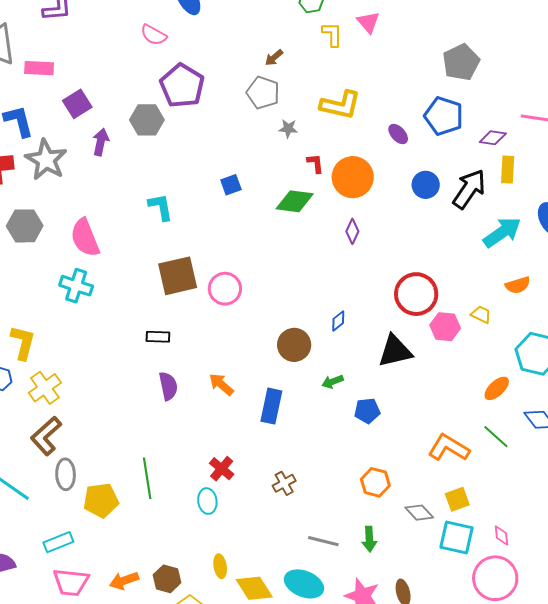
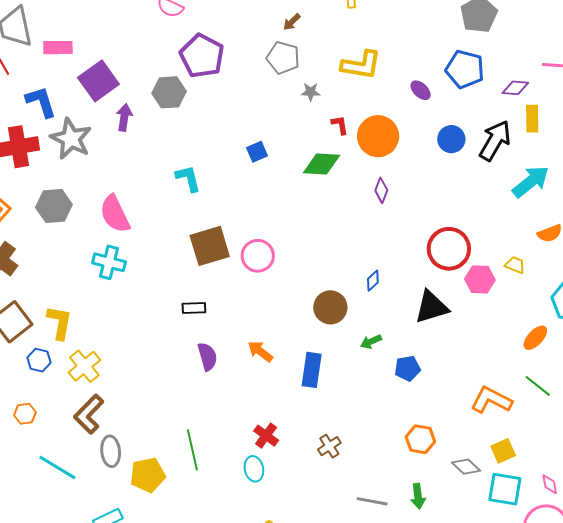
purple square: (77, 104) -> (98, 81), size x1.4

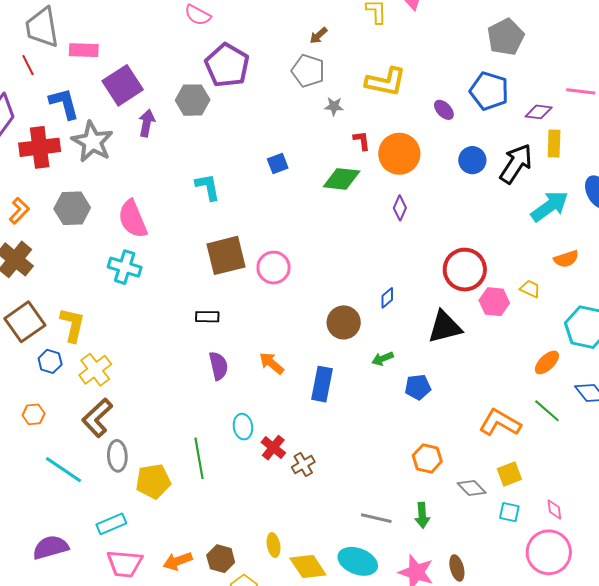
brown cross: (329, 446) -> (303, 464), moved
cyan ellipse: (254, 469) -> (243, 427), moved
cyan square: (505, 489) -> (509, 512), size x0.6

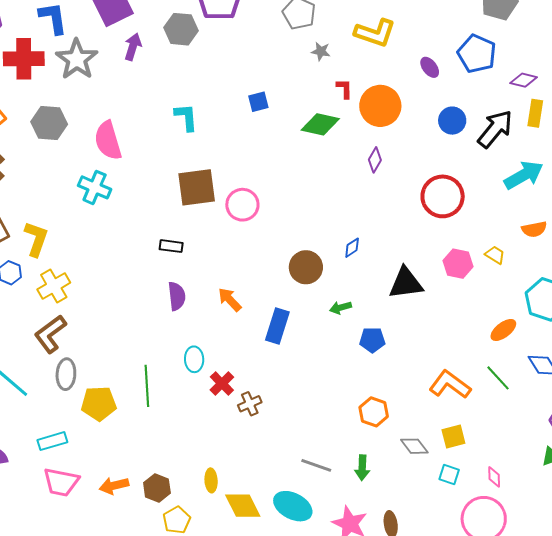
red circle: (465, 270) -> (443, 196), moved

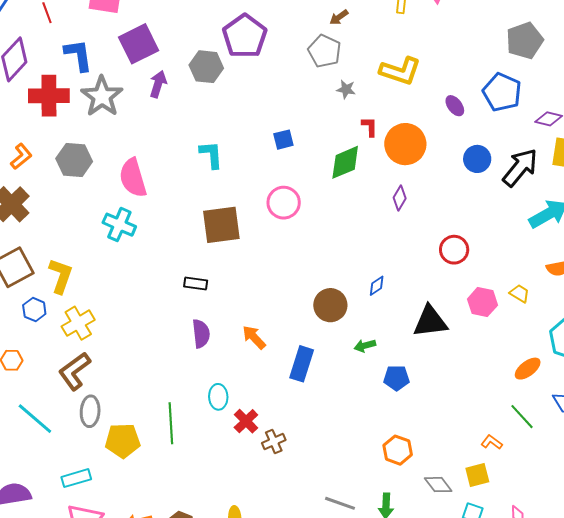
green diamond: (320, 124) -> (345, 162), turned -36
red circle: (443, 196) -> (454, 250), moved, size x0.7
pink circle: (242, 205) -> (284, 203), moved
orange L-shape: (450, 385) -> (492, 442), moved, size x0.5

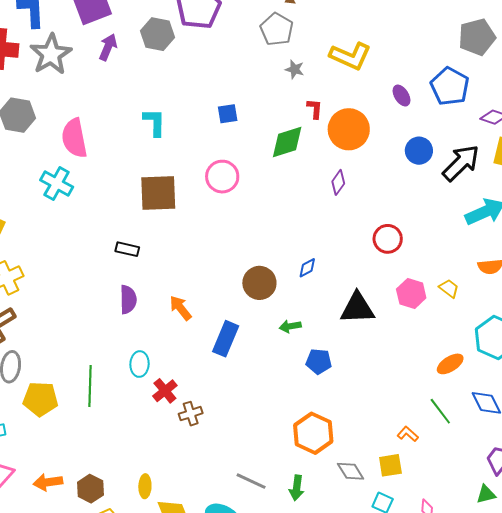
orange hexagon: (398, 450) -> (313, 433), size x1.4

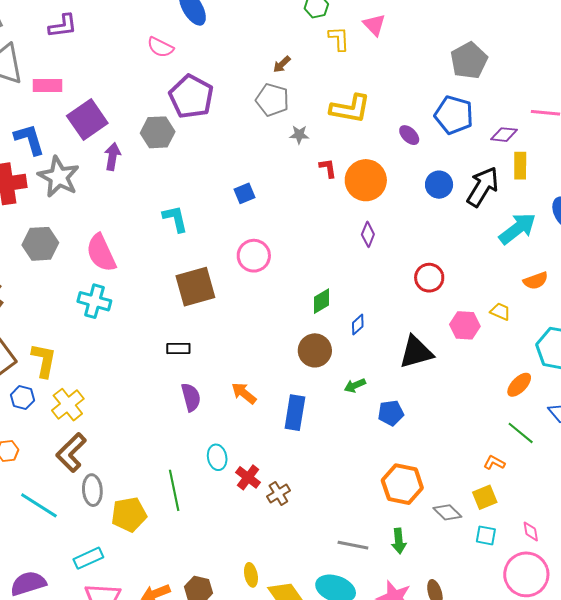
green diamond: (287, 142) -> (321, 301), moved, size x0.7

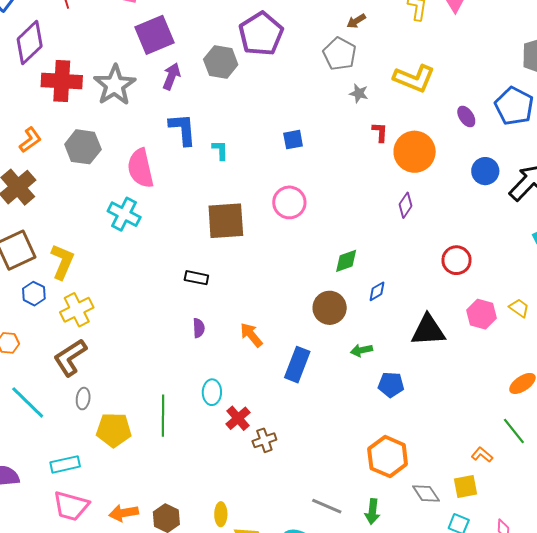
blue L-shape: (29, 139) -> (183, 129), moved
cyan L-shape: (175, 219) -> (220, 150), size x0.7
purple semicircle: (191, 397) -> (199, 328), size x0.7
gray ellipse: (92, 490) -> (83, 399), size x0.7

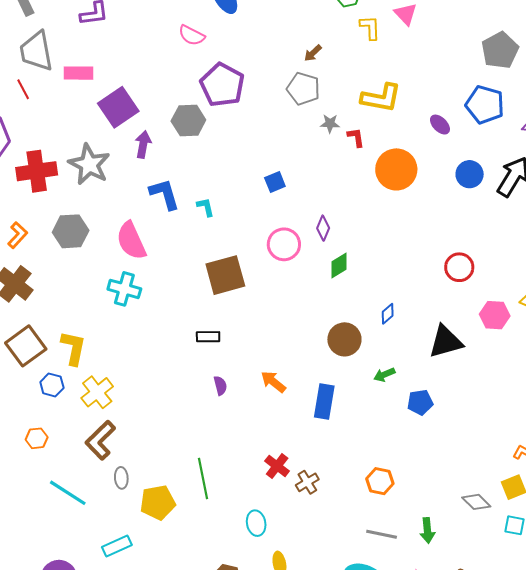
red L-shape: (380, 132) -> (356, 137), moved
purple diamond: (405, 205) -> (323, 228), moved
green diamond: (346, 261) -> (339, 266), moved
cyan ellipse: (212, 392) -> (256, 523), moved
orange hexagon: (388, 457) -> (380, 481), moved, size x0.7

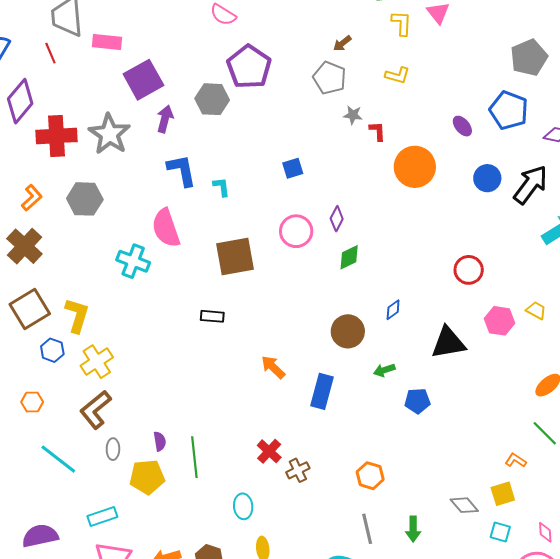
yellow L-shape: (381, 98) -> (397, 75), moved, size x0.6
pink semicircle: (131, 241) -> (166, 228), moved
purple semicircle: (220, 386) -> (160, 441), moved
gray line: (382, 534) -> (367, 529), turned 60

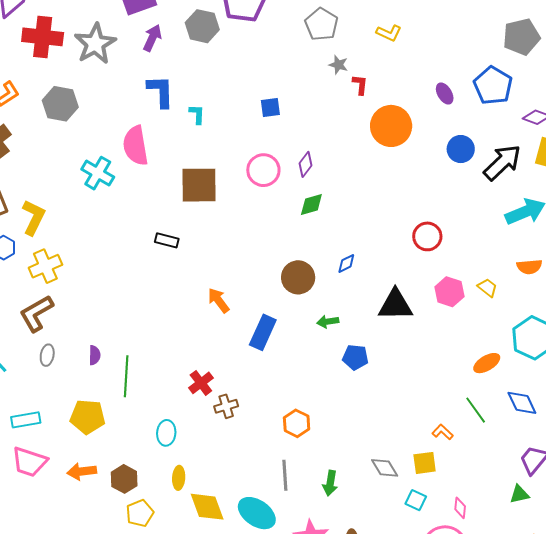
yellow pentagon: (147, 477) -> (88, 417), moved

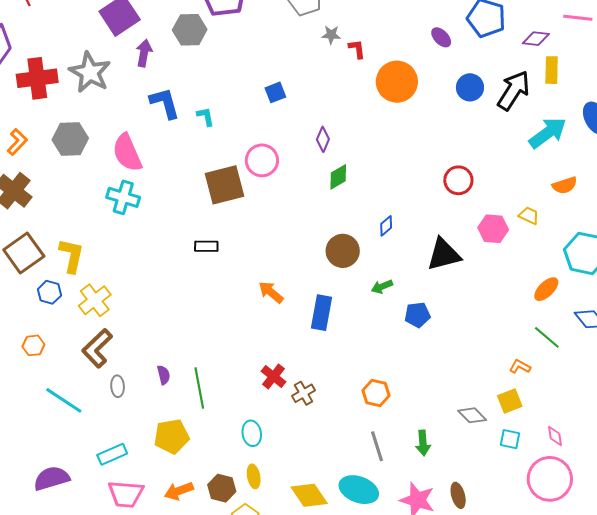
pink semicircle: (136, 146) -> (127, 153), moved
pink circle: (263, 170) -> (262, 160), moved
yellow ellipse: (179, 478) -> (254, 476), moved

